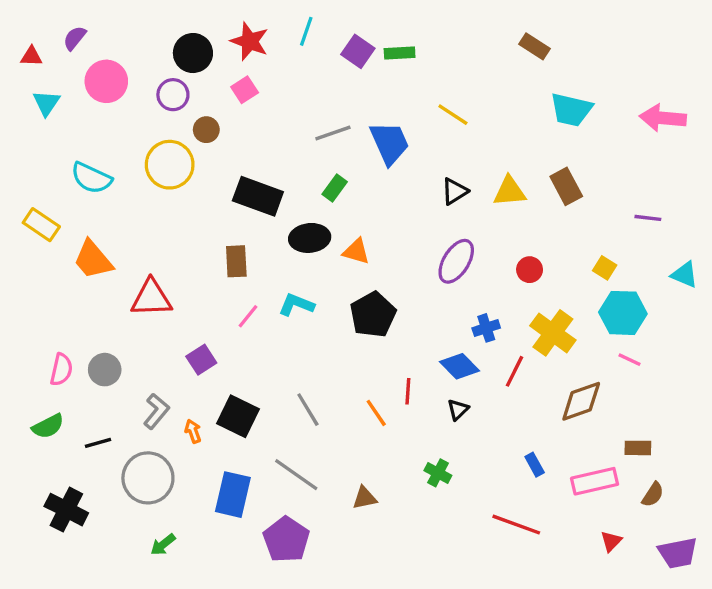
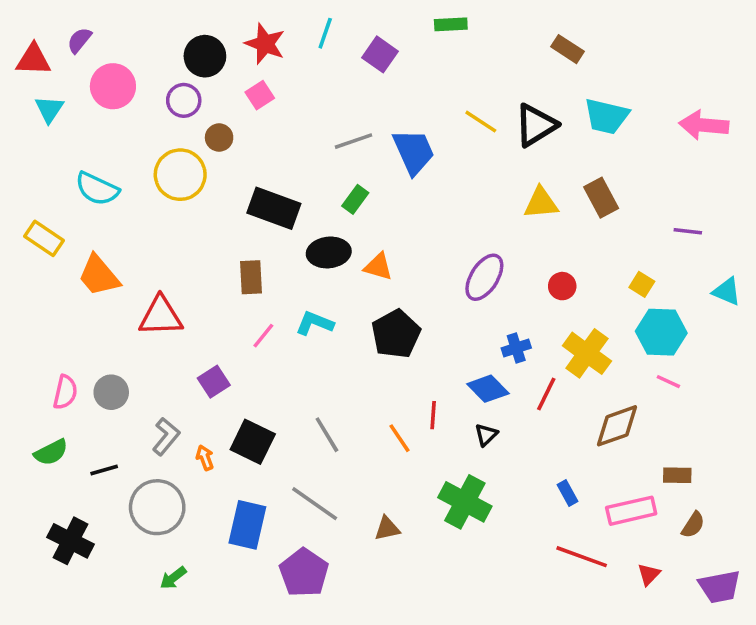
green rectangle: (400, 53) -> (451, 24), moved
red triangle: (31, 56) -> (33, 60), size x1.5
black triangle: (455, 191) -> (536, 125), moved, size x1.5
green cross: (438, 473) -> (465, 502), size x1.8
red line: (516, 525) -> (582, 557), moved

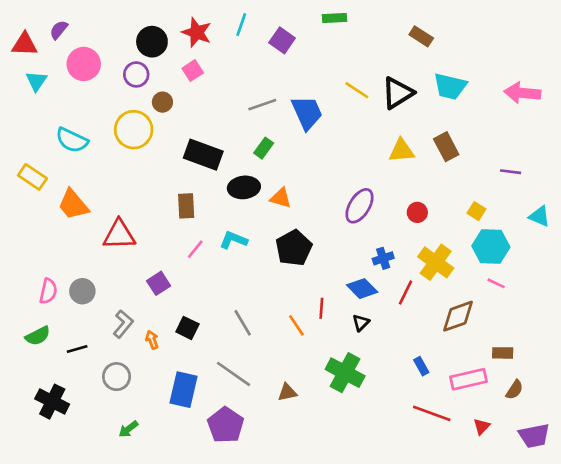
black square: (253, 442) -> (187, 328), size x0.7
gray circle: (157, 507) -> (117, 377), size x0.7

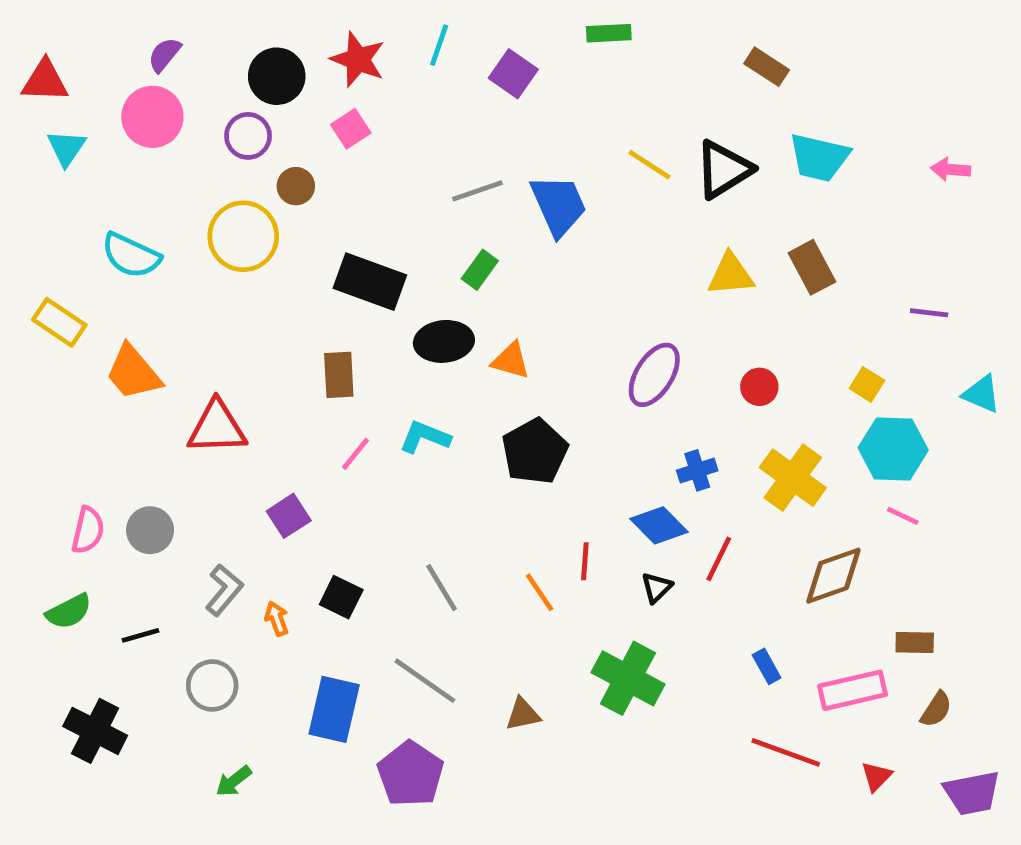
purple semicircle: (59, 30) -> (164, 55), moved
pink arrow: (522, 93) -> (951, 169), size x0.6
red line: (405, 293) -> (719, 559), moved

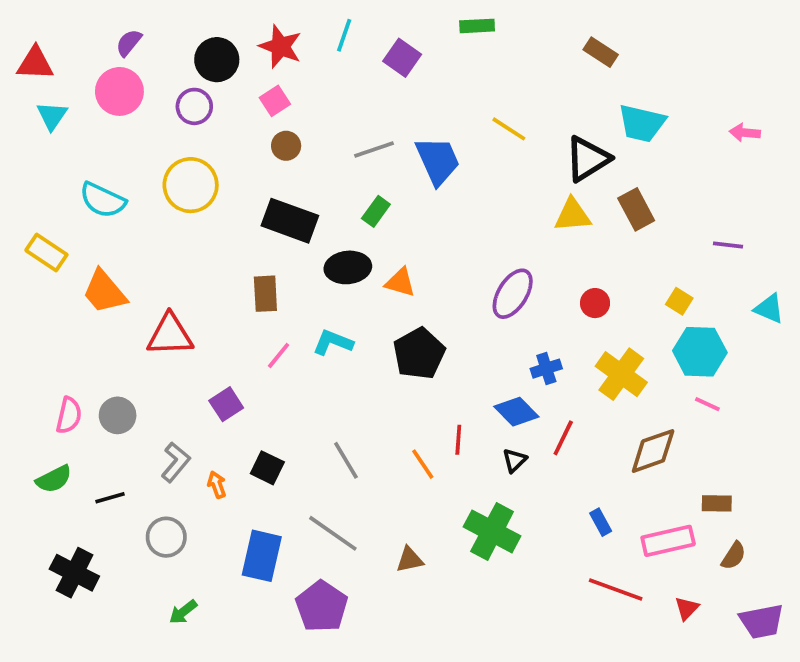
black triangle: (724, 169) -> (588, 159), moved
brown circle: (296, 186) -> (286, 146), moved

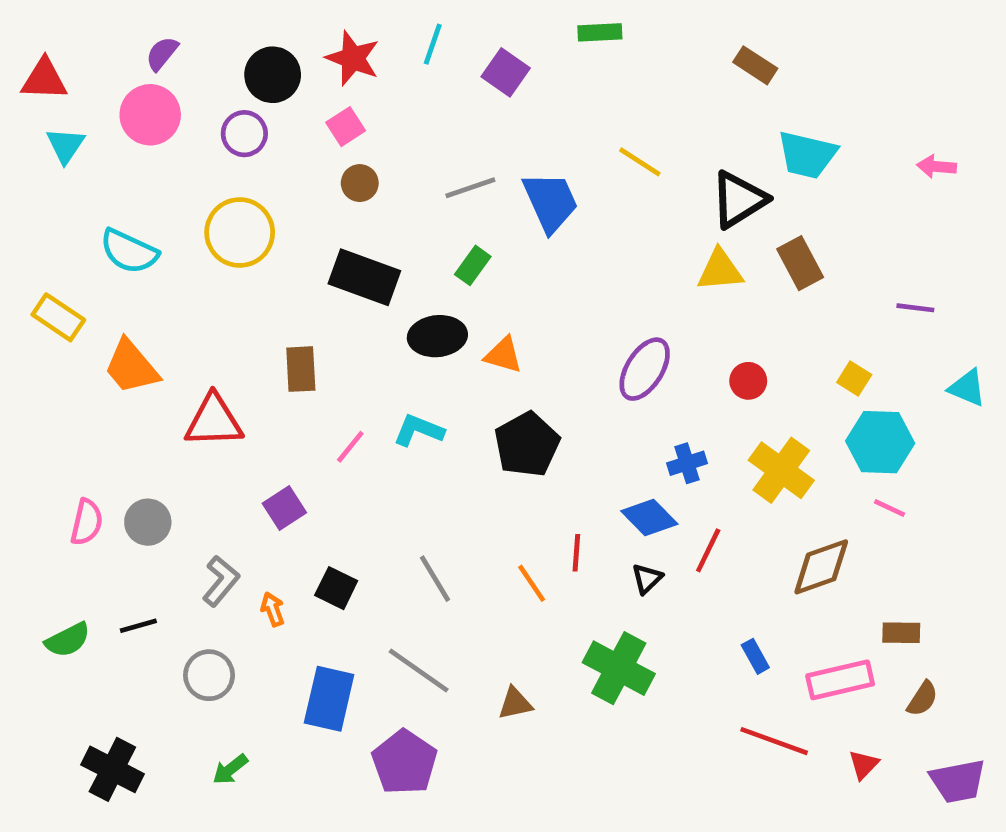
brown rectangle: (265, 294) -> (301, 369), moved
green semicircle: (54, 479) -> (68, 640), moved
black cross: (74, 573) -> (112, 769), moved

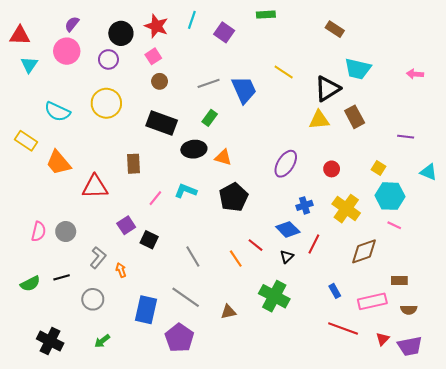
red line: (576, 553) -> (255, 245), turned -56
black square: (336, 588) -> (149, 240), moved
brown semicircle: (922, 699) -> (409, 310), turned 56
purple trapezoid: (958, 781) -> (410, 346), moved

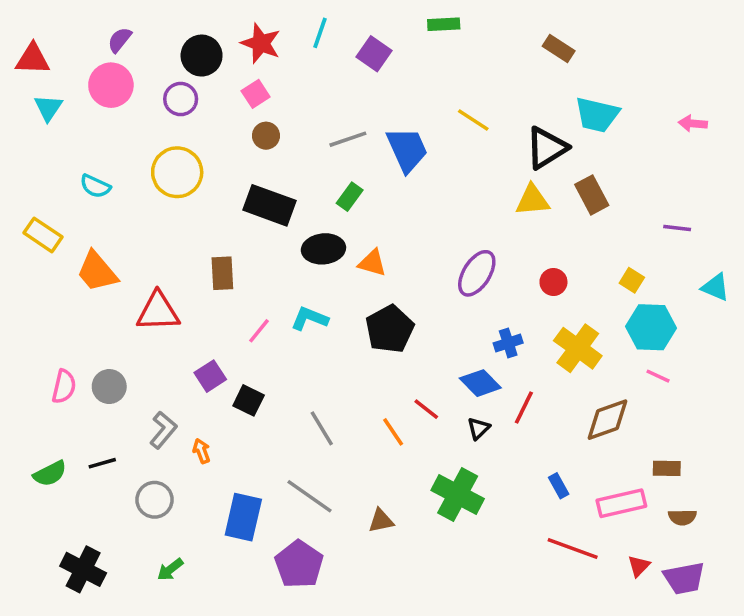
cyan semicircle: (57, 112) -> (95, 186), size x0.7

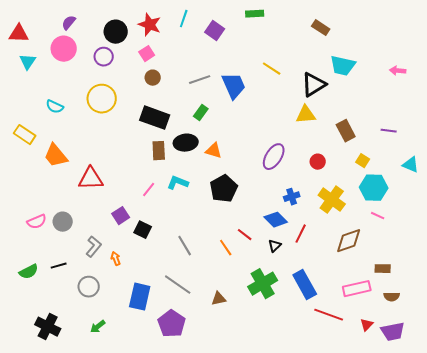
brown rectangle: (592, 195) -> (346, 131), moved
brown rectangle: (222, 273) -> (159, 151), moved
pink semicircle: (64, 387) -> (37, 222), turned 54
blue rectangle: (559, 486) -> (305, 285), moved, size x2.0
green cross: (458, 495) -> (263, 284), turned 32

